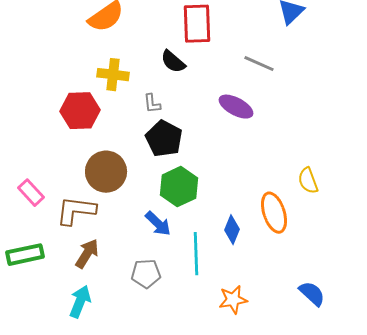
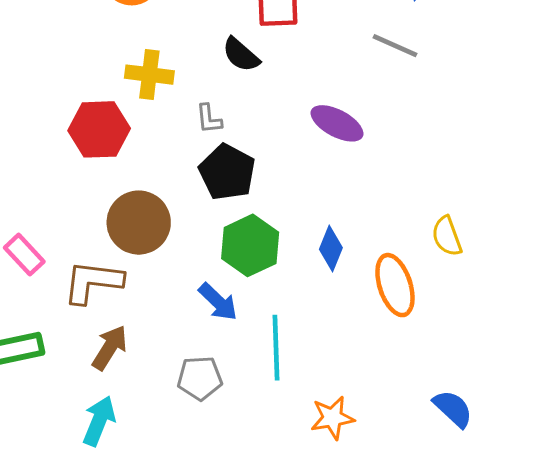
gray line: (259, 64) -> (395, 46), moved
blue diamond: (232, 230) -> (331, 248), moved

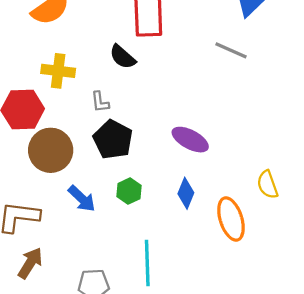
purple ellipse: (337, 123) -> (190, 140), moved
brown circle: (139, 223) -> (51, 150), moved
green hexagon: (250, 245) -> (129, 191), size x0.6
blue arrow: (218, 302) -> (82, 199), moved

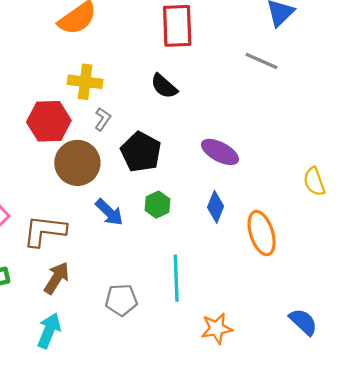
black semicircle: (123, 57) -> (164, 86), moved
gray L-shape: (100, 102) -> (103, 119), moved, turned -140
yellow semicircle: (267, 185) -> (314, 182), moved

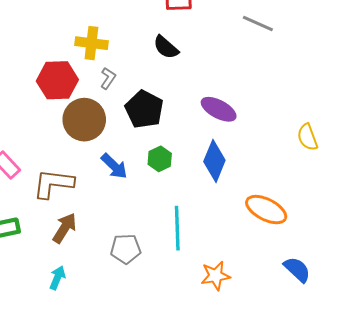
blue diamond: (216, 207) -> (214, 161), size x1.4
orange ellipse: (262, 233) -> (266, 210), moved, turned -45
cyan arrow: (49, 331) -> (57, 278), size x0.7

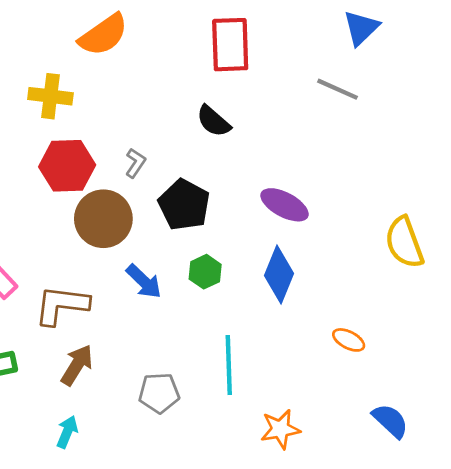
yellow cross: (91, 43) -> (50, 96), moved
yellow semicircle: (307, 137) -> (404, 242), size x1.4
orange ellipse: (266, 210) -> (349, 340), size x0.6

